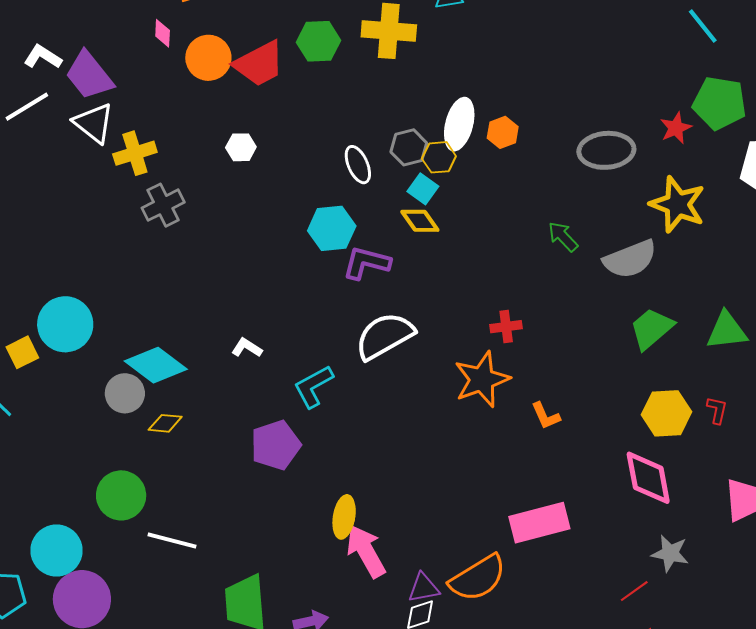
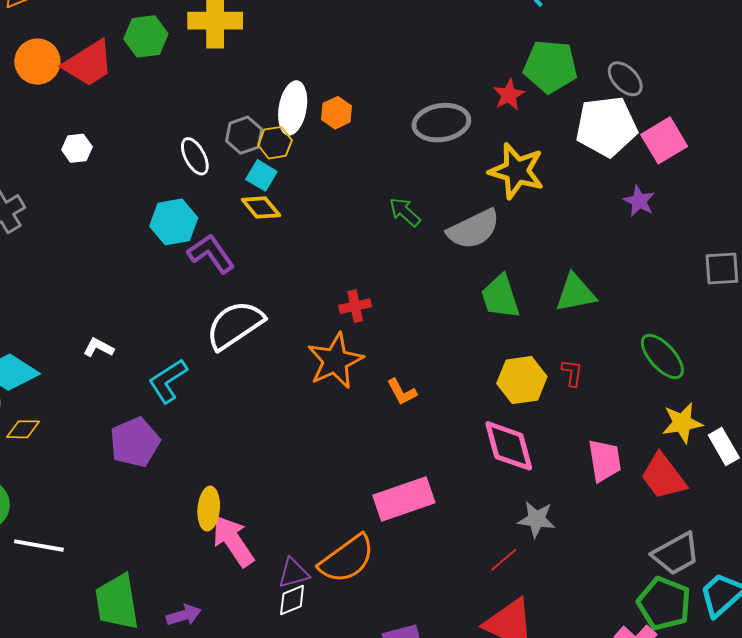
purple L-shape: (366, 263) -> (211, 254), turned 45
green trapezoid: (652, 328) -> (500, 297), turned -63

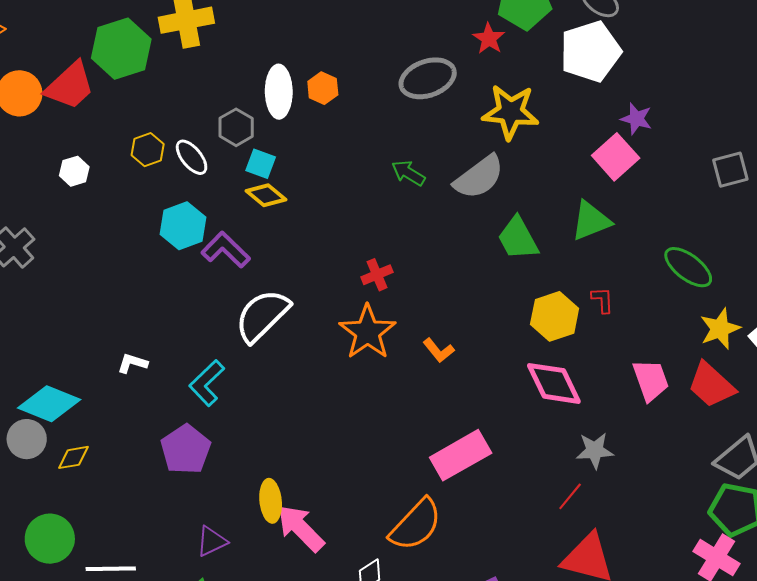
green hexagon: (146, 36) -> (121, 49), size x1.4
pink square: (664, 140) -> (616, 157), moved
yellow hexagon: (275, 143) -> (148, 150), moved
purple triangle: (294, 573) -> (212, 541), moved

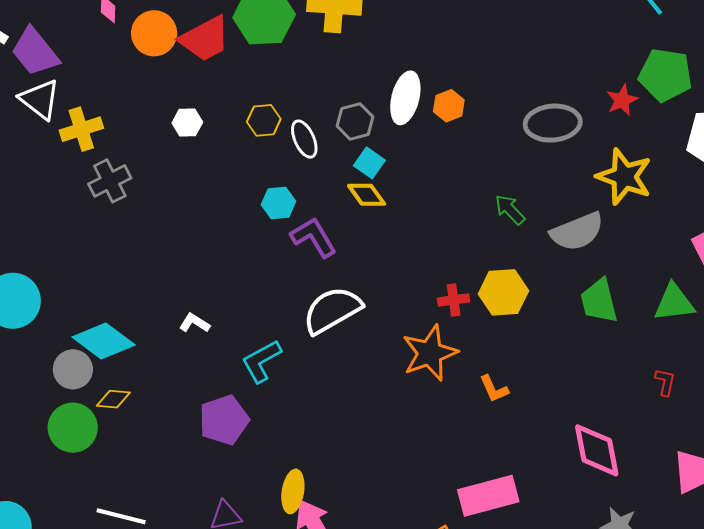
cyan hexagon: (183, 226) -> (278, 203), size x0.7
yellow hexagon: (555, 316) -> (503, 292), moved
green circle: (50, 539) -> (73, 428), moved

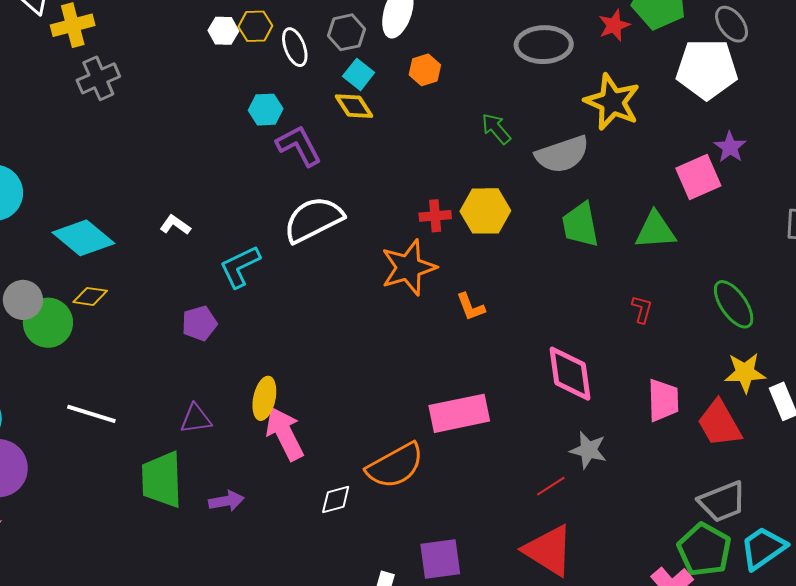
orange hexagon: (449, 106) -> (425, 70), moved
white hexagon: (187, 123) -> (223, 31), moved
gray circle: (73, 369) -> (23, 300), moved
purple pentagon: (224, 420) -> (199, 323), size x0.7

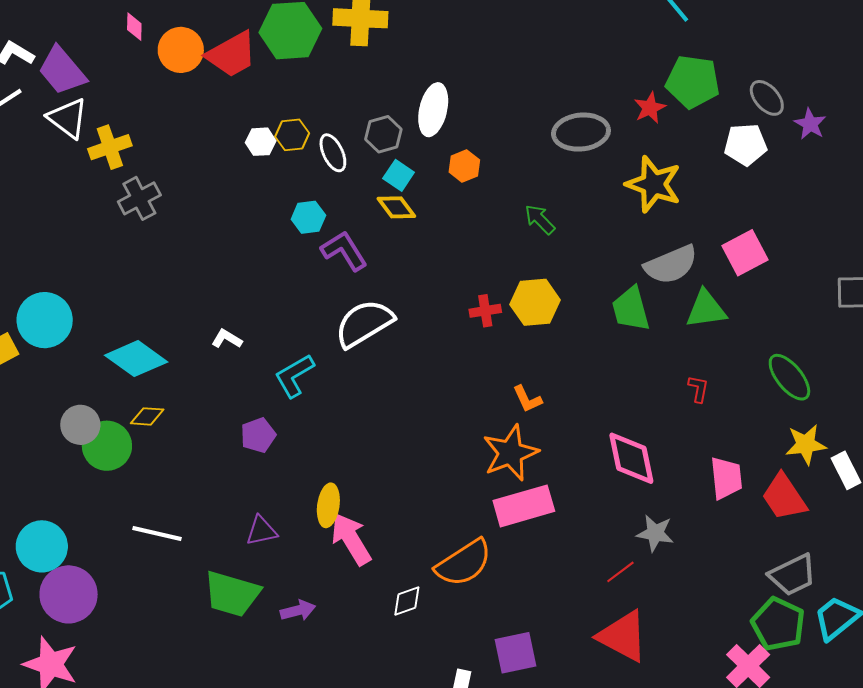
white pentagon: (707, 69) -> (746, 145), size x0.7
purple star: (730, 147) -> (810, 124), moved
gray semicircle: (562, 154) -> (671, 265), moved
orange star: (409, 268) -> (510, 453), moved
green trapezoid: (162, 480) -> (232, 594), turned -68

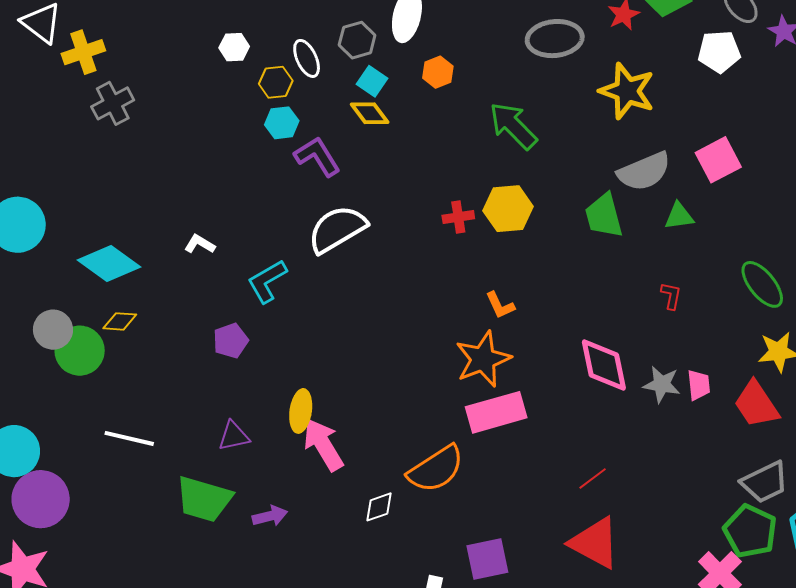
yellow hexagon: (292, 135) -> (276, 82), moved
green arrow: (540, 219) -> (513, 126), size x1.6
green triangle: (706, 309) -> (679, 216), size x0.7
pink trapezoid: (726, 478) -> (699, 385), size x0.7
gray star: (655, 533) -> (662, 384), moved

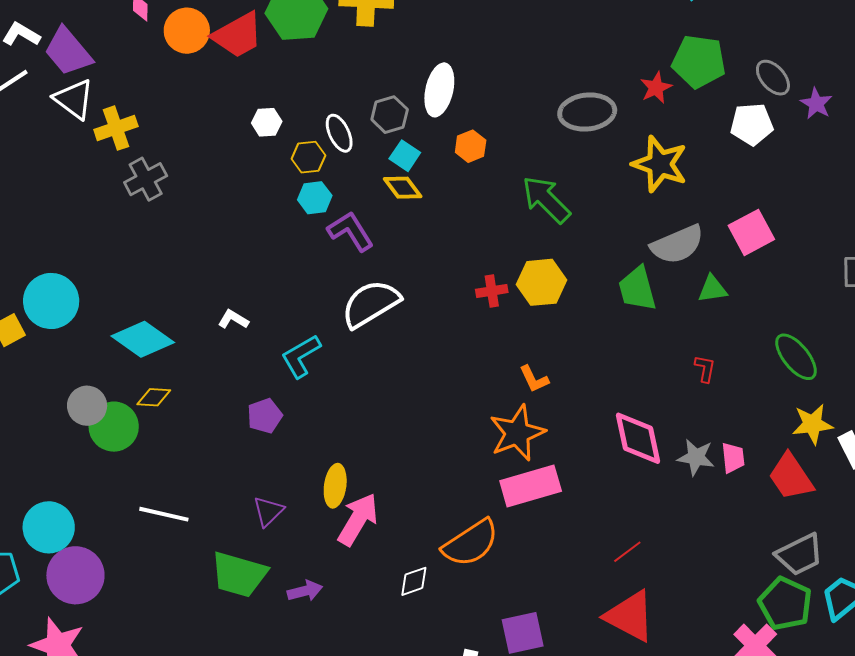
purple triangle: (234, 436) -> (268, 511), turned -32
pink arrow: (323, 445) -> (358, 519), turned 62

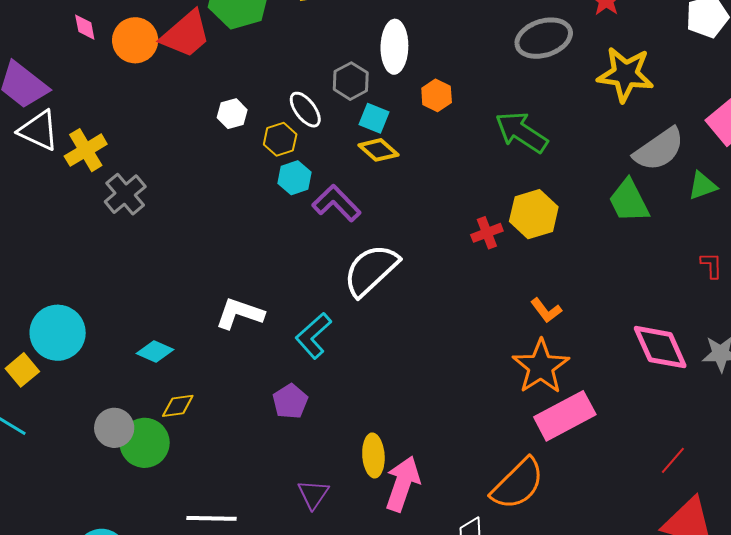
white L-shape: (233, 319) -> (240, 314), size x1.6
cyan diamond: (143, 339) -> (155, 351), size x0.6

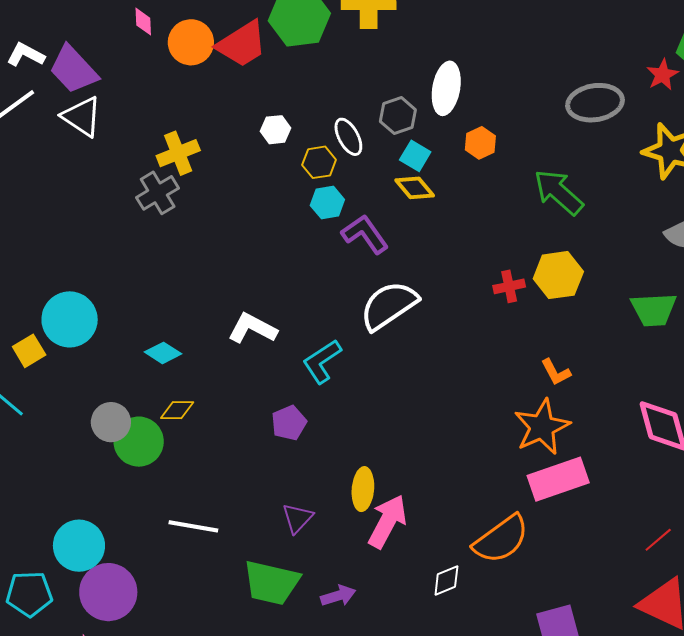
yellow cross: (86, 150) -> (178, 153), moved
green trapezoid: (629, 201) -> (654, 310), moved, turned -75

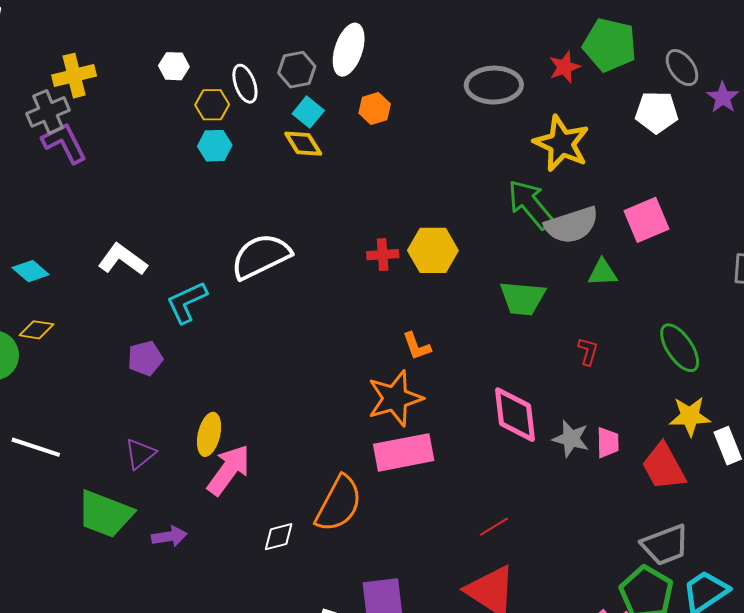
green arrow: (559, 192) -> (530, 204), moved
purple L-shape: (365, 234) -> (64, 143), moved
orange semicircle: (501, 539) -> (339, 504), turned -34

